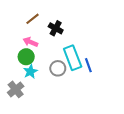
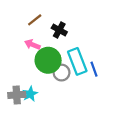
green circle: (26, 57) -> (48, 60), moved, size x1.5
cyan star: (30, 72) -> (30, 94), moved
gray cross: (16, 89) -> (17, 95), turned 35

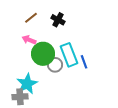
black cross: (59, 30) -> (58, 20), moved
cyan star: (30, 94) -> (27, 84), size x1.5
gray cross: (17, 95) -> (20, 97), moved

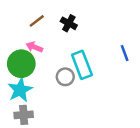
green circle: (43, 54) -> (21, 64), moved
blue line: (84, 62) -> (125, 53), moved
cyan star: (27, 84) -> (20, 90), moved

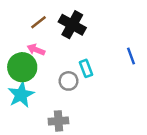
black cross: (69, 23) -> (72, 25), size x1.5
cyan rectangle: (82, 65) -> (86, 68), size x0.6
gray cross: (24, 115) -> (58, 121), moved

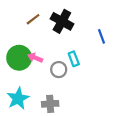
pink arrow: (36, 50) -> (35, 58), moved
blue line: (131, 56) -> (102, 36), moved
cyan star: (21, 95) -> (18, 98), moved

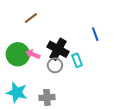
black cross: (62, 21) -> (58, 49), moved
cyan rectangle: (74, 59) -> (77, 60), moved
cyan star: (18, 98) -> (17, 92), turned -30

